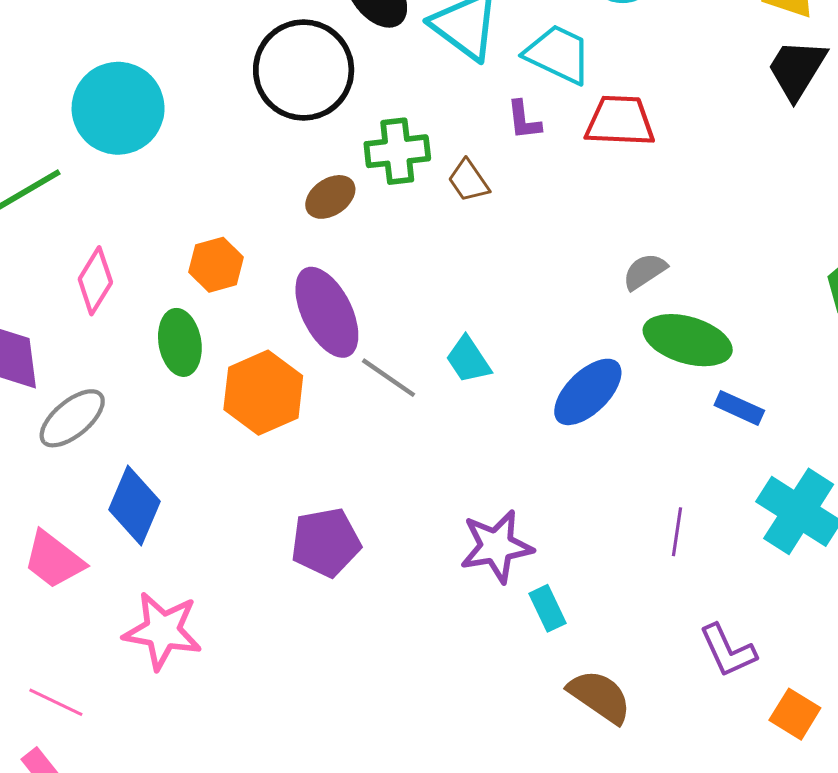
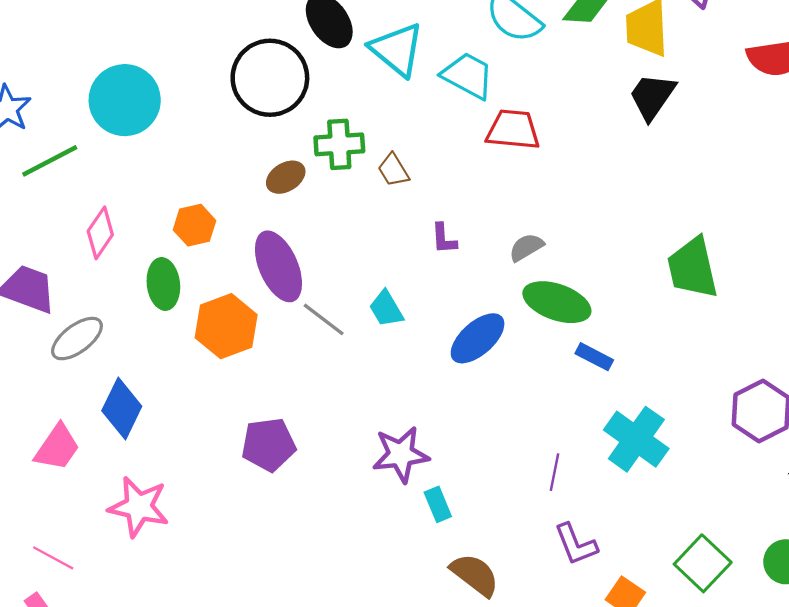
purple L-shape: (524, 120) -> (444, 239), moved
purple line: (677, 532) -> (554, 472), moved
pink trapezoid: (54, 560) -> (57, 447), turned -96

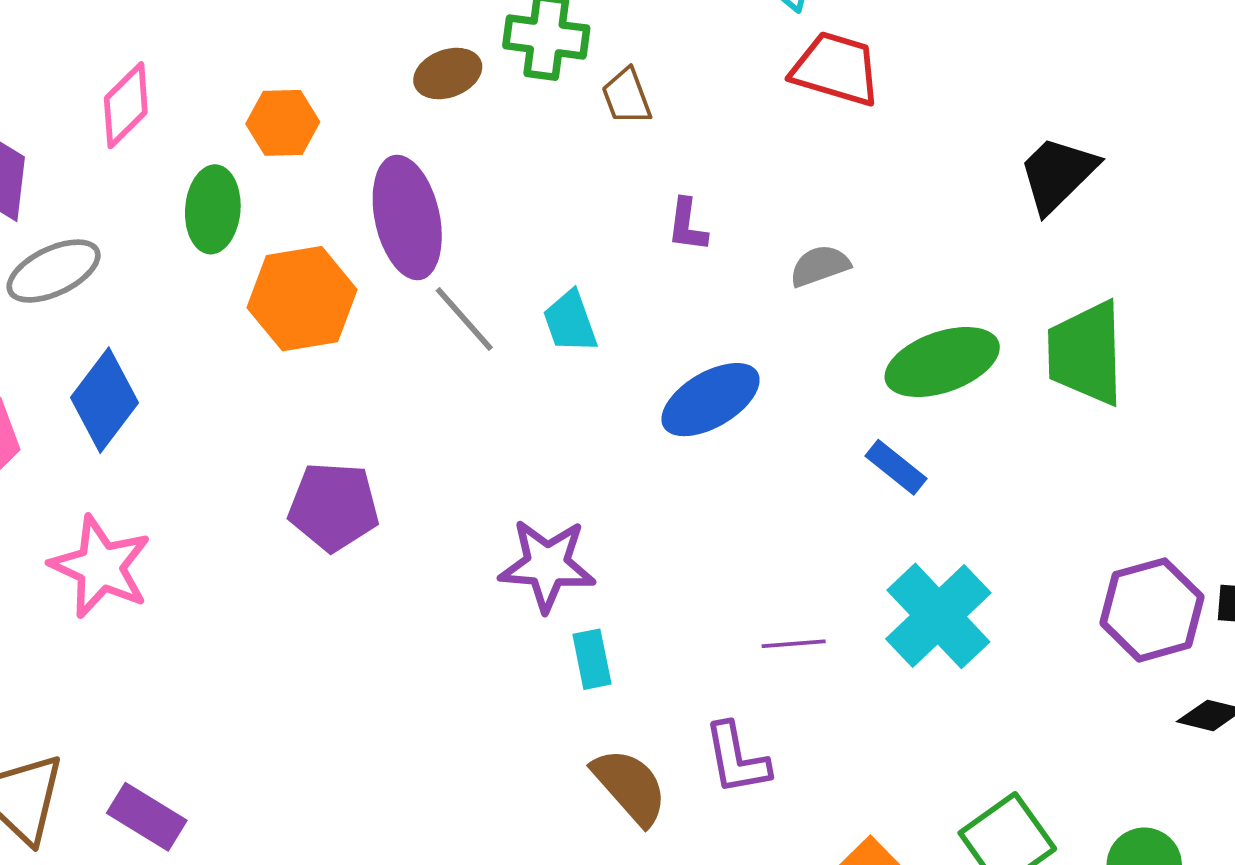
black trapezoid: (652, 96) -> (1058, 174), moved
green ellipse: (557, 302) -> (942, 362), moved, turned -50
purple line: (554, 472) -> (794, 644), turned 63
purple L-shape: (576, 544) -> (737, 759), moved

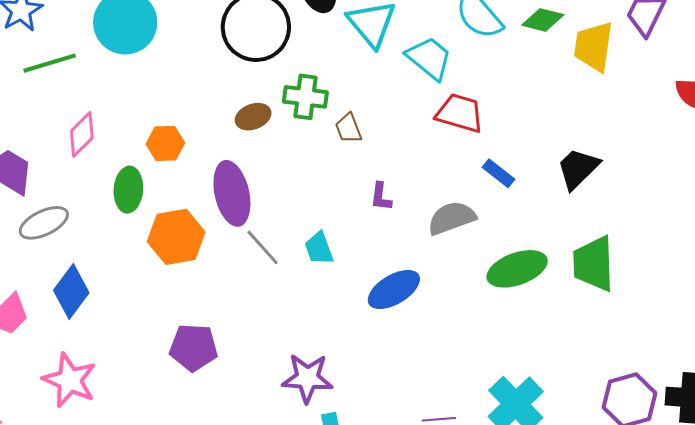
gray semicircle: (820, 266) -> (452, 218), size x1.5
blue rectangle: (896, 467) -> (499, 173), moved

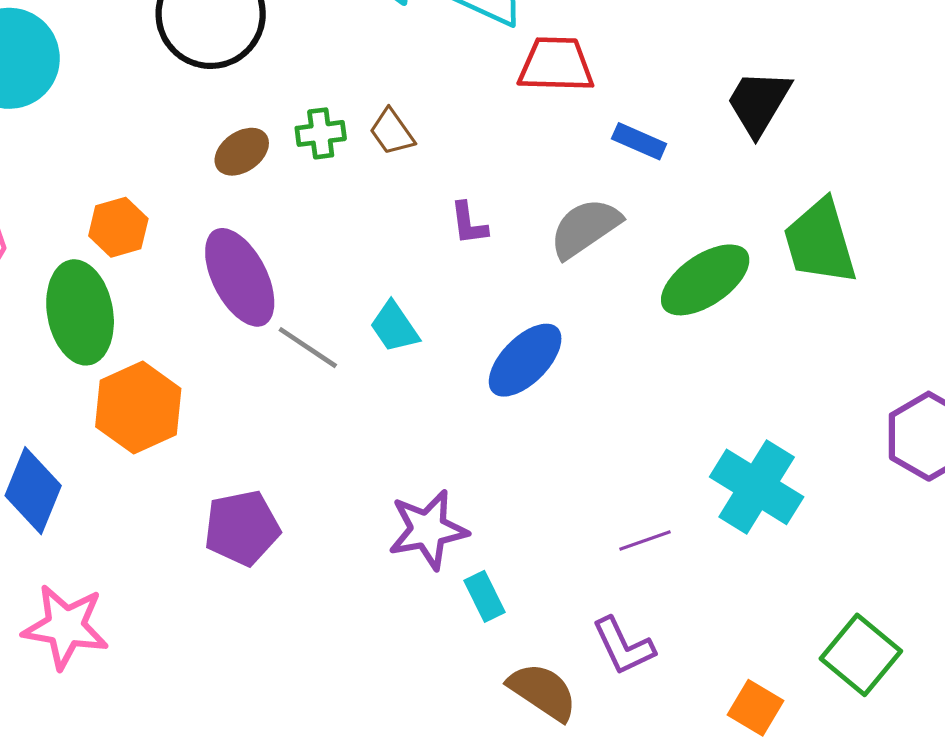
green cross: (305, 97) -> (321, 133), moved, size x0.7
green ellipse: (128, 190) -> (80, 312), size x1.4
orange hexagon: (176, 237) -> (138, 408), moved

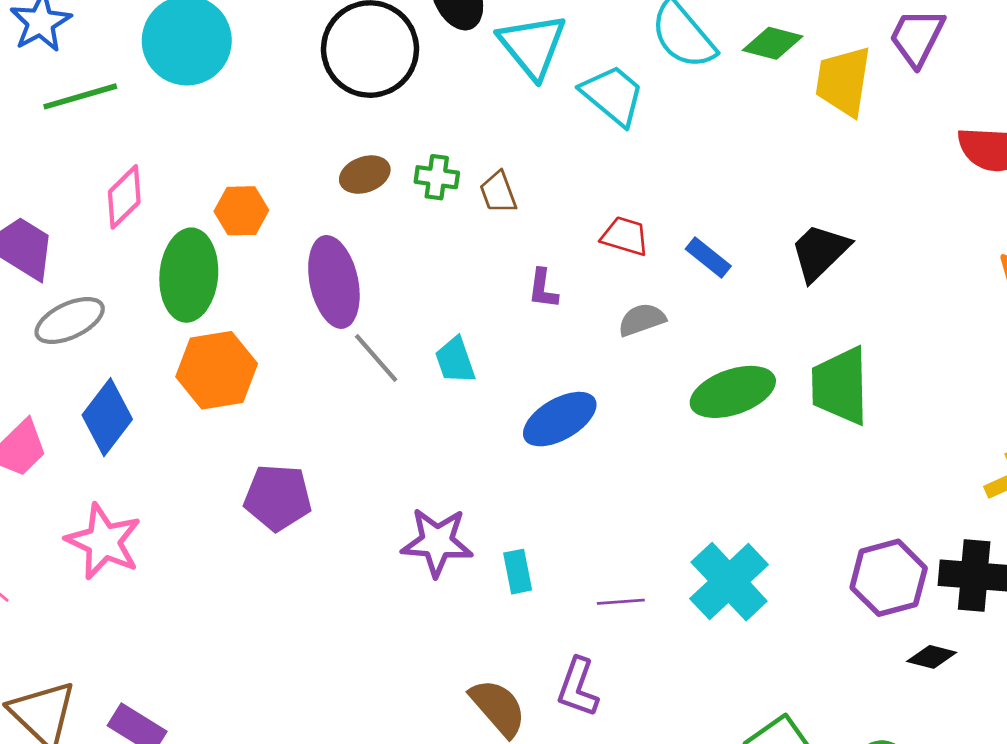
red trapezoid: (556, 65) -> (625, 236), moved, size x0.7
gray semicircle: (585, 228) -> (642, 320), size x0.7
cyan rectangle: (484, 596) -> (518, 572), moved
purple L-shape: (623, 646) -> (578, 687), turned 30

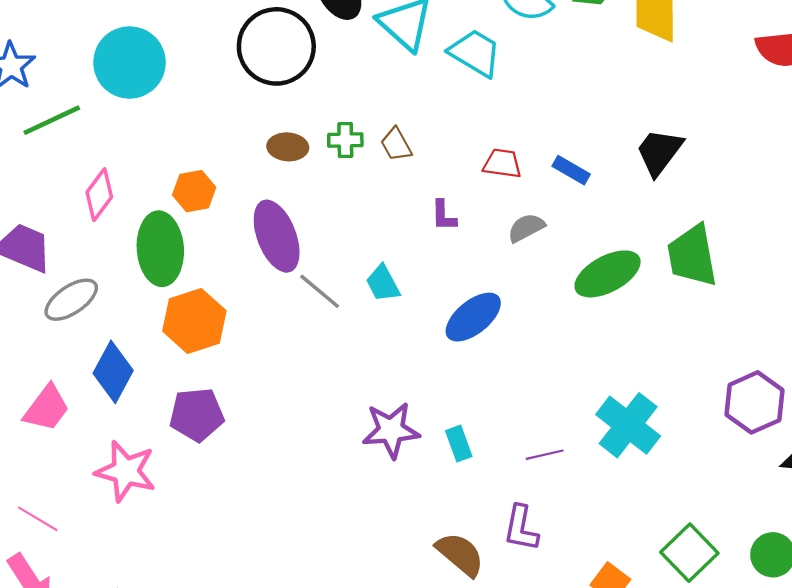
brown ellipse: (365, 175) -> (288, 147), turned 33
purple pentagon: (278, 498) -> (197, 415), moved

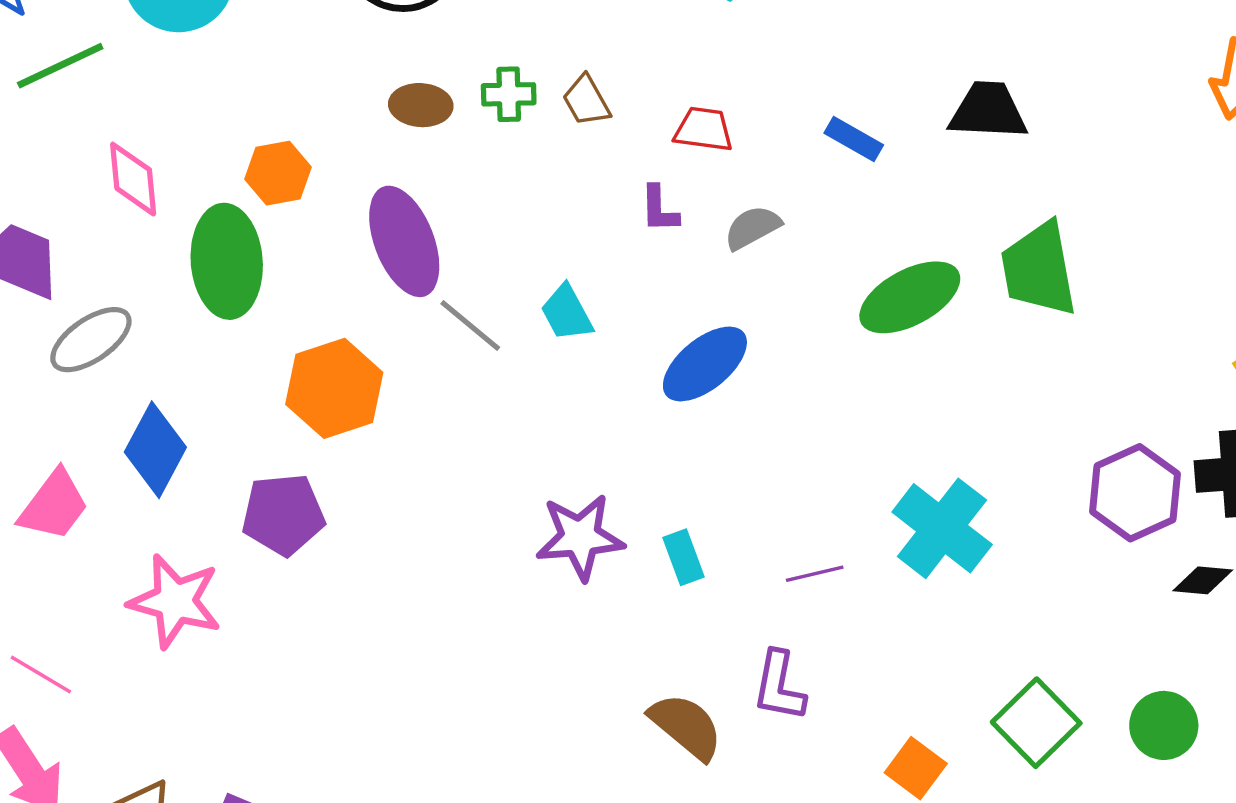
black trapezoid: (659, 152) -> (988, 111), turned 56
red trapezoid: (502, 163) -> (704, 129), moved
pink diamond: (99, 195) -> (133, 179), turned -42
gray semicircle: (526, 228) -> (752, 228), moved
orange hexagon: (194, 321) -> (334, 388), moved

